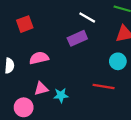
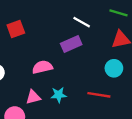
pink semicircle: (39, 58) -> (42, 67), moved
cyan star: (61, 95) -> (59, 95), moved

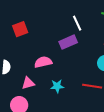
white line: (82, 22) -> (77, 23), turned 35
pink triangle: (33, 97) -> (28, 83), moved

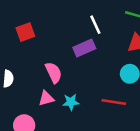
pink semicircle: (43, 62) -> (54, 73), turned 78
pink triangle: (28, 83) -> (46, 98), moved

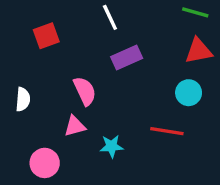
white line: (95, 25) -> (110, 17), moved
cyan star: (71, 102) -> (112, 146), moved

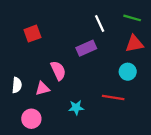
white line: (110, 17) -> (100, 24), moved
white semicircle: (23, 99) -> (17, 85), moved
pink triangle: (75, 126) -> (43, 88), moved

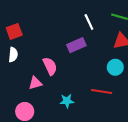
red square: (32, 34) -> (14, 31), moved
white semicircle: (17, 85) -> (13, 55), moved

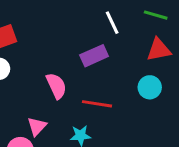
pink triangle: (35, 83) -> (37, 126), moved, turned -32
red line: (102, 91) -> (97, 104), moved

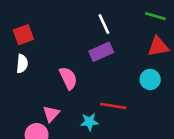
white line: (112, 23) -> (104, 24), moved
red line: (97, 104) -> (113, 106), moved

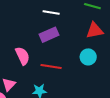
white line: (104, 24) -> (51, 12), turned -56
red line: (113, 106) -> (51, 66), moved

